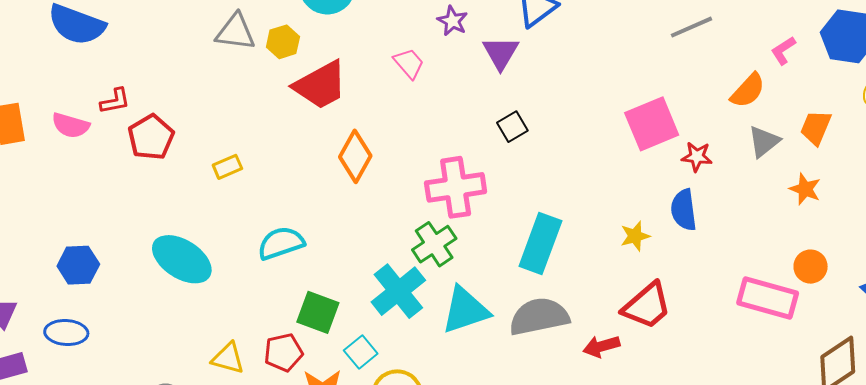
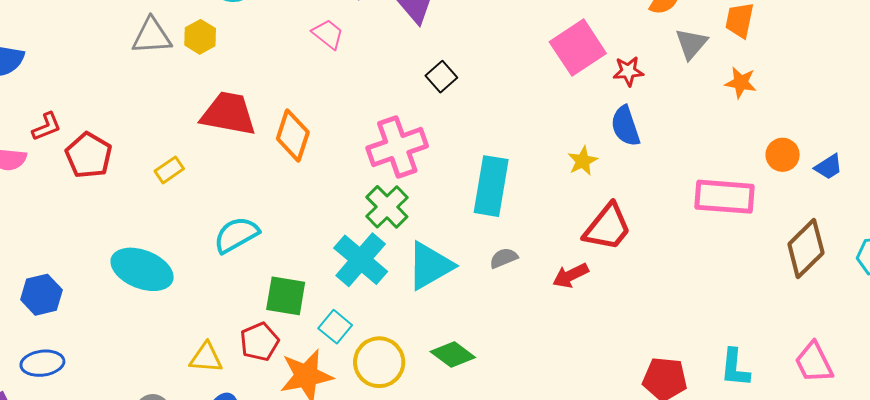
red trapezoid: (320, 85) -> (228, 114), moved, turned -130
orange circle: (811, 267) -> (783, 155), moved
gray semicircle: (539, 317) -> (504, 258), size x0.5

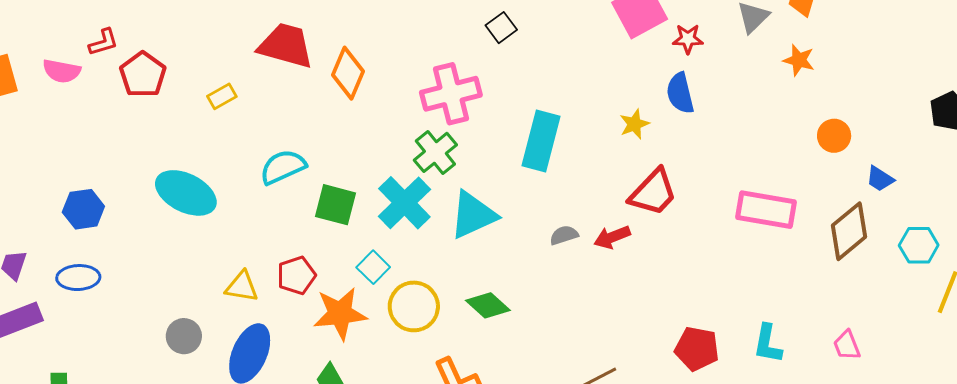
blue trapezoid: (829, 167) -> (880, 179), moved, turned 60
pink rectangle: (725, 197) -> (766, 210), moved
gray semicircle: (504, 258) -> (564, 235), moved
green square: (286, 296) -> (335, 205), moved
pink trapezoid: (814, 362) -> (847, 345), size x0.7

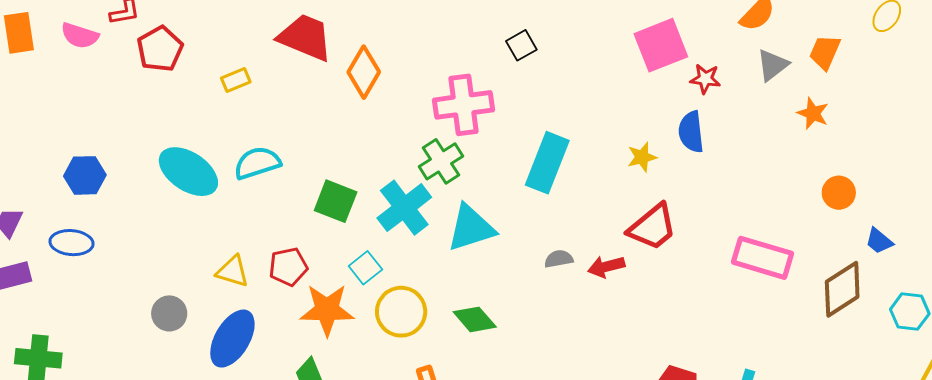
cyan semicircle: (283, 167) -> (257, 163), moved

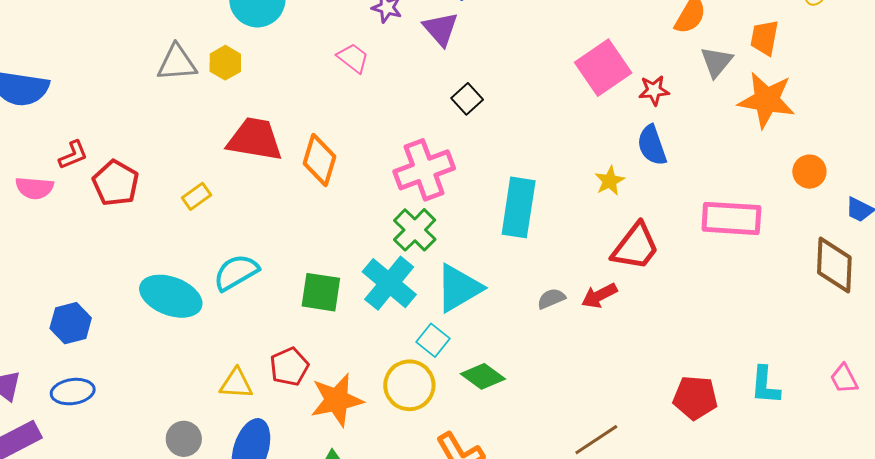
orange star: (813, 113) -> (767, 100), size x1.8
pink rectangle: (762, 258) -> (731, 218), moved
cyan square: (365, 268) -> (433, 340), moved
brown diamond: (842, 289) -> (834, 265), turned -42

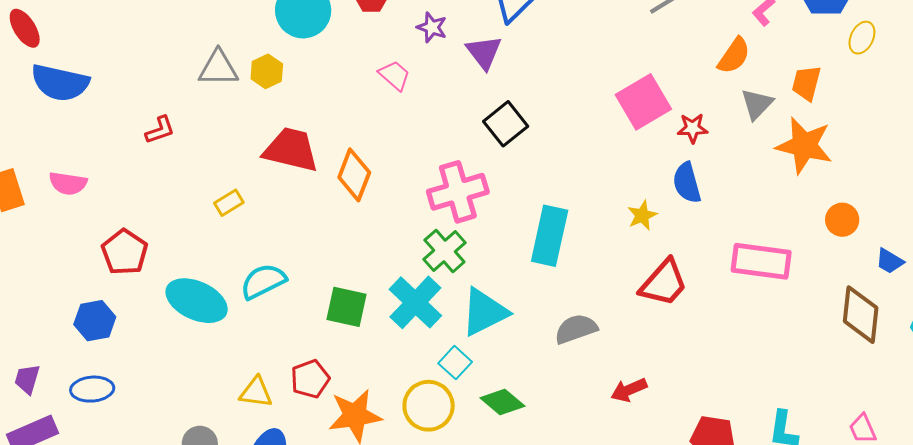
black square: (467, 99) -> (506, 124), size x1.4
red L-shape: (73, 155) -> (160, 130), moved
red pentagon: (116, 183) -> (125, 252), moved
red arrow: (599, 296) -> (629, 390), moved
gray semicircle: (551, 299) -> (576, 329), size x1.5

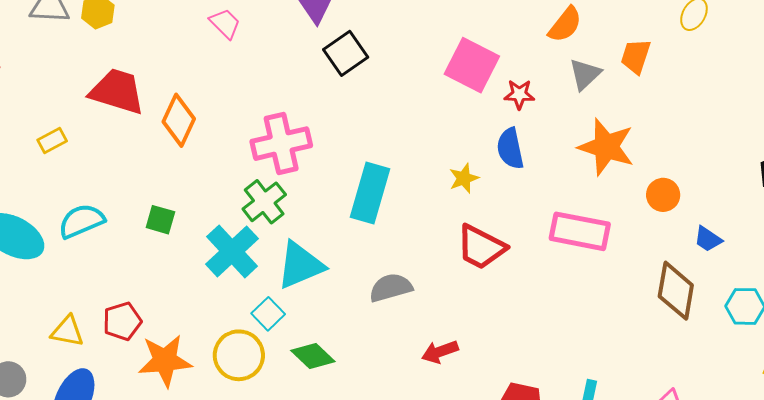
pink square: (643, 102) -> (472, 65), turned -36
black square: (506, 124) -> (346, 53), moved
orange star: (804, 145) -> (606, 147), moved
red trapezoid: (664, 283) -> (481, 247), turned 72
green square: (347, 307) -> (160, 220), moved, size x0.7

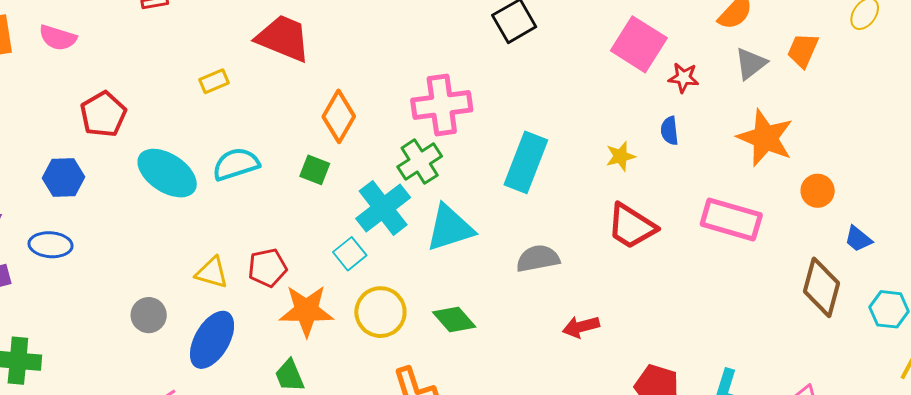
orange diamond: (179, 120) -> (339, 116), moved
blue semicircle: (510, 149) -> (670, 131), size x0.7
cyan square: (268, 314) -> (350, 254), moved

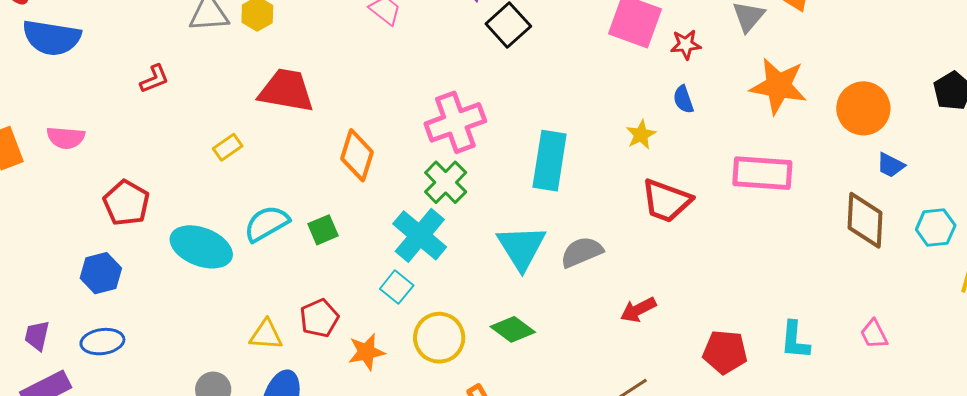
green square: (315, 170) -> (323, 230), moved, turned -32
orange circle: (818, 191) -> (863, 108), moved, size x1.6
cyan triangle: (450, 228) -> (521, 247), moved, turned -32
orange star: (306, 311) -> (366, 352), size x0.7

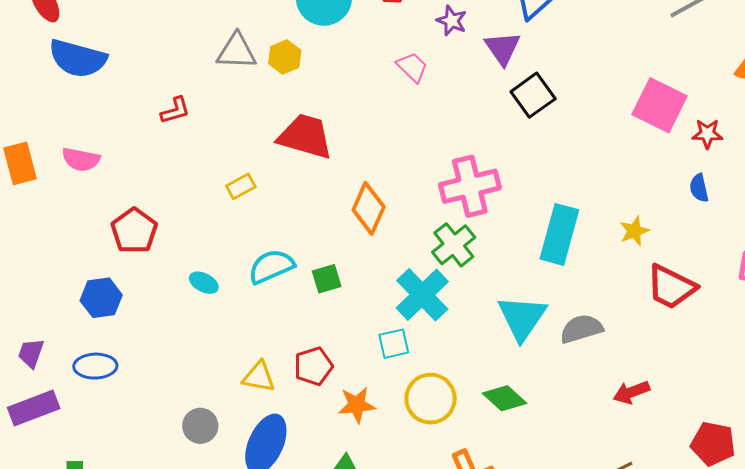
yellow star: (641, 135) -> (634, 231), moved
cyan ellipse: (201, 247) -> (204, 283), size x0.5
cyan square: (397, 287) -> (394, 344), turned 32

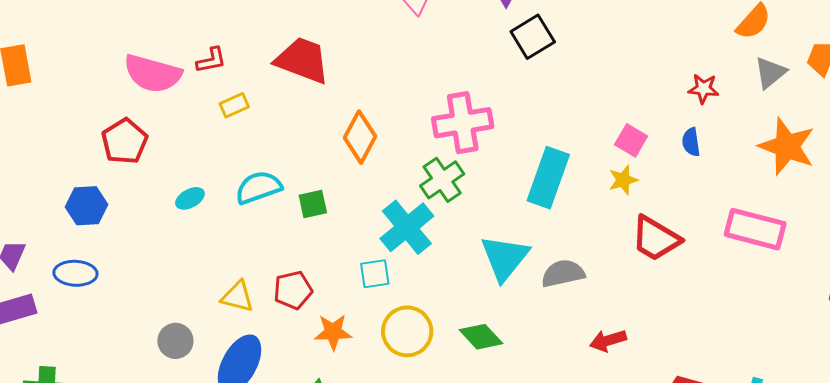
pink square: (659, 105) -> (631, 140), moved, size x0.6
red L-shape: (175, 110) -> (211, 60), moved
pink semicircle: (81, 159) -> (153, 74), moved, size x1.5
cyan ellipse: (204, 283) -> (190, 198), turned -60

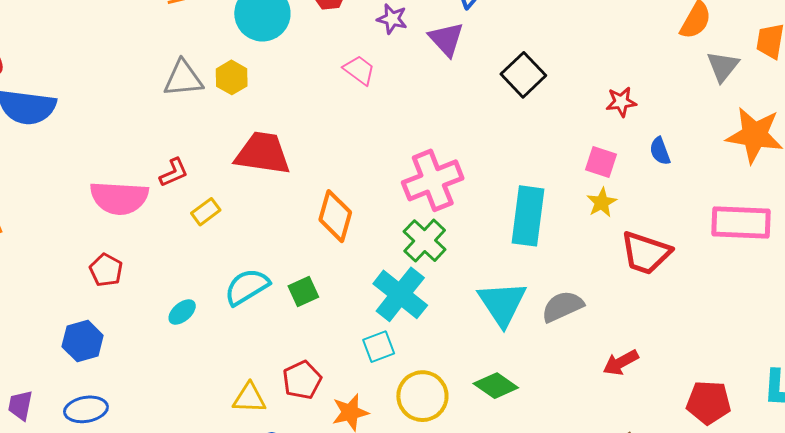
black square: (533, 37) -> (523, 75), moved
red star: (703, 89) -> (621, 102), moved
red pentagon: (124, 141) -> (106, 270), size x0.7

